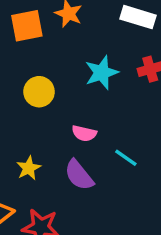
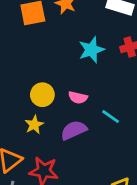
yellow circle: (39, 92) -> (42, 95), moved
purple semicircle: (79, 175) -> (74, 130), turned 105

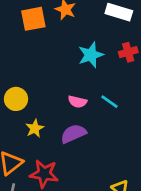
yellow circle: (42, 95) -> (16, 99), moved
cyan line: (111, 117) -> (110, 102), moved

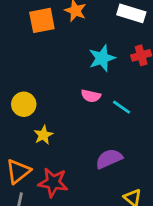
pink semicircle: (77, 102) -> (91, 96), moved
purple semicircle: (73, 134) -> (109, 159), moved

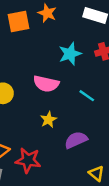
pink semicircle: (91, 96) -> (46, 84), moved, size x1.5
yellow star: (43, 135) -> (48, 120), moved

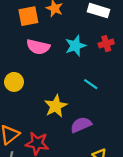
pink semicircle: (46, 84) -> (38, 47), moved
yellow star: (48, 120) -> (56, 106), size x1.5

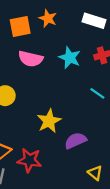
cyan star: (75, 46) -> (70, 58), turned -30
cyan line: (91, 84) -> (97, 93), moved

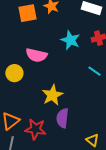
pink semicircle: (31, 59) -> (36, 55), moved
purple semicircle: (76, 141) -> (62, 118), moved, turned -60

